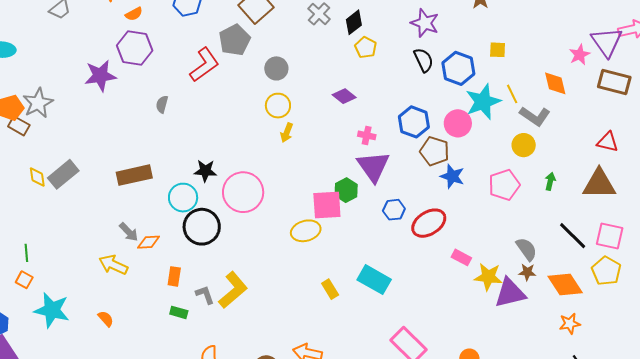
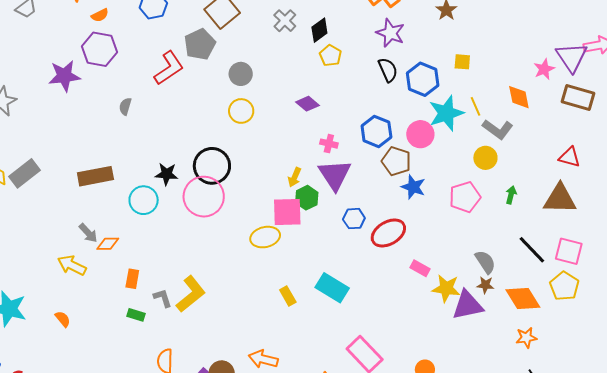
yellow arrow: (287, 133) -> (295, 177), moved
black circle: (202, 227) -> (212, 166), moved

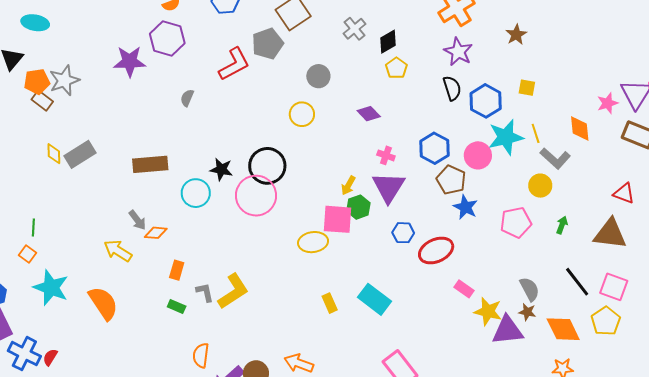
gray circle: (241, 74) -> (318, 76), moved
orange semicircle: (63, 319) -> (103, 303), size x2.0

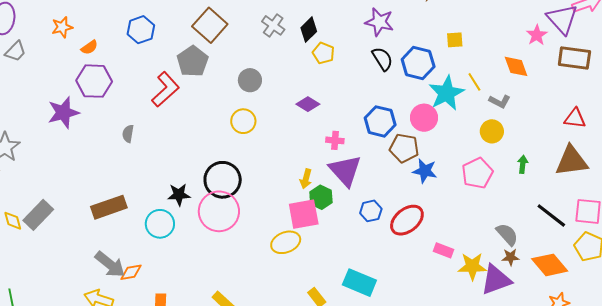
gray L-shape: (555, 158) -> (500, 101), size x0.7
gray arrow: (137, 220) -> (110, 264), size x1.5

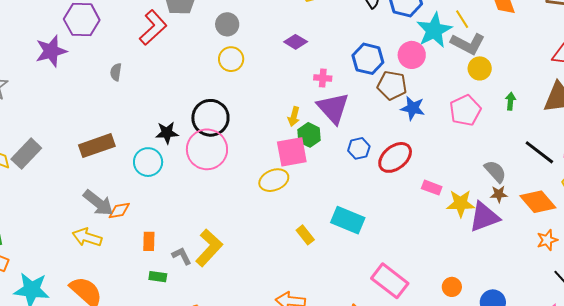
gray circle: (250, 80) -> (227, 24), moved
gray L-shape: (500, 101) -> (468, 44), moved, size x1.6

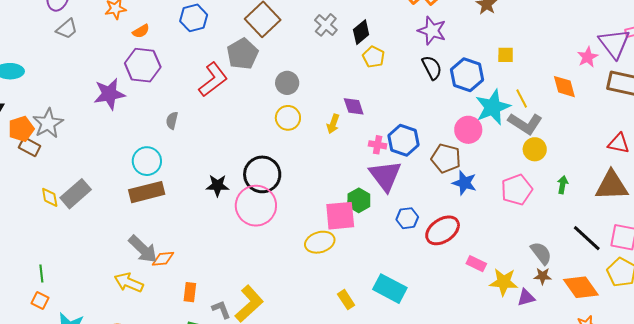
purple diamond: (296, 42) -> (354, 106), turned 35
blue hexagon: (368, 59) -> (403, 140), moved
yellow arrow: (294, 116) -> (333, 124), moved
cyan circle: (148, 162) -> (147, 161), moved
purple triangle: (484, 217) -> (526, 298), size x0.6

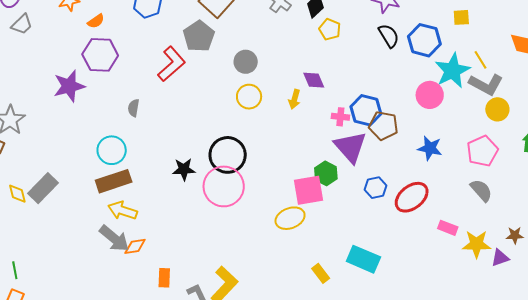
brown pentagon: (446, 158) -> (383, 126), moved
gray semicircle: (541, 253) -> (481, 190), moved
yellow arrow: (129, 283) -> (123, 210), moved

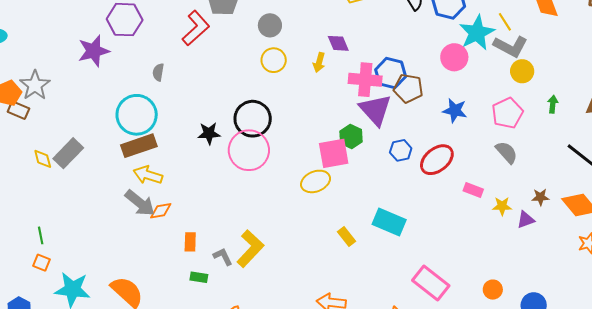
pink cross: (340, 117) -> (365, 80), size x1.8
cyan circle: (112, 150) -> (137, 115), size x1.4
yellow star: (476, 244) -> (502, 206), size x0.7

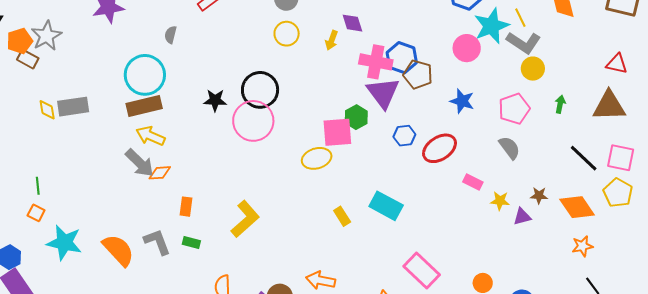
gray rectangle: (68, 153) -> (73, 107), turned 32
gray L-shape: (223, 257) -> (157, 242), moved, size x1.4

